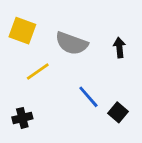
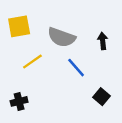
yellow square: (22, 31) -> (19, 26), turned -30
blue line: (88, 97) -> (76, 68), moved

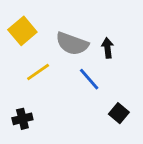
yellow square: (19, 26) -> (22, 31), turned -30
black arrow: (103, 41) -> (108, 48), moved

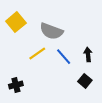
black arrow: (108, 48) -> (88, 55), moved
yellow line: (38, 72) -> (37, 54), moved

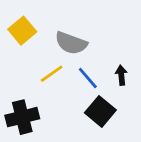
black square: (85, 81) -> (100, 111), moved, size x1.5
black cross: (16, 85) -> (22, 117), size x1.6

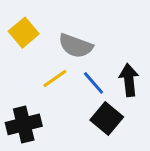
black arrow: (121, 75) -> (129, 80), size x1.5

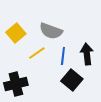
yellow square: (24, 33) -> (16, 33), moved
blue line: (93, 83) -> (63, 56), turned 48

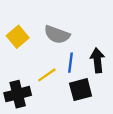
yellow line: (37, 53) -> (47, 75), moved
black square: (72, 80) -> (81, 90), turned 35

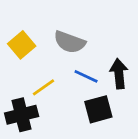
blue line: (70, 63) -> (86, 76), turned -72
yellow line: (47, 75) -> (44, 87), moved

